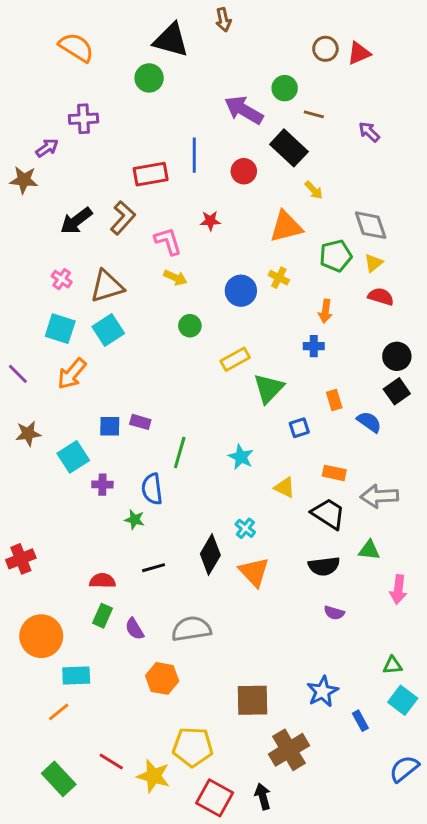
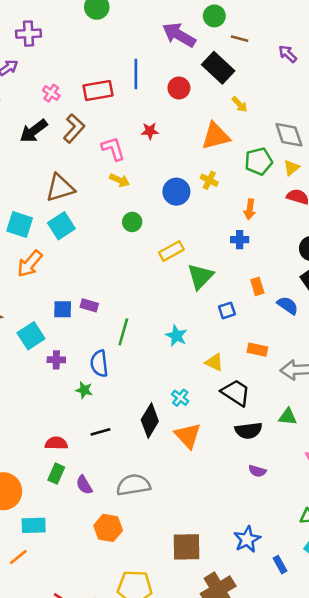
purple cross: (83, 119) -> (28, 34), moved
pink cross: (62, 279) -> (51, 93), moved
black trapezoid: (328, 514) -> (236, 393), moved

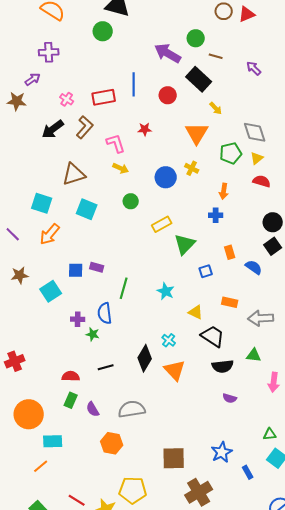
orange triangle: (216, 136) -> (197, 133), turned -45
cyan square: (61, 226) -> (87, 209), moved, turned -35
purple cross: (56, 360) -> (78, 319), moved

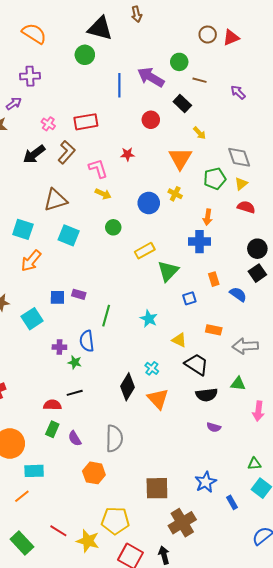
black rectangle: (199, 79) -> (182, 104), size x0.7
blue line: (134, 84) -> (119, 85), moved
blue cross: (216, 215) -> (200, 242), size x1.5
black line: (106, 367) -> (75, 393), moved
gray semicircle: (132, 409) -> (114, 438), turned 100

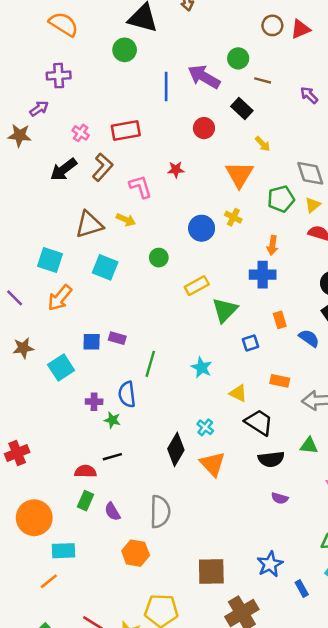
yellow arrow: (103, 194) -> (126, 220), moved

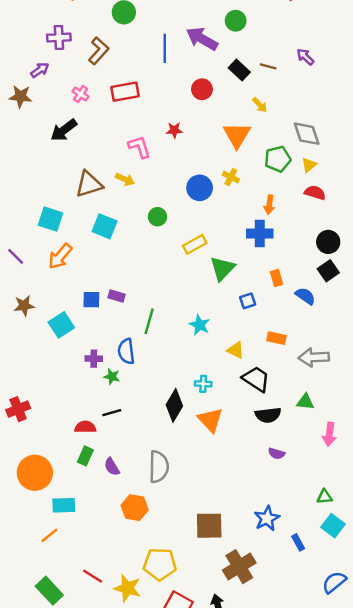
brown line: (263, 80) -> (268, 66), moved
brown L-shape: (103, 167) -> (99, 51), moved
cyan cross: (205, 427) -> (203, 384), turned -35

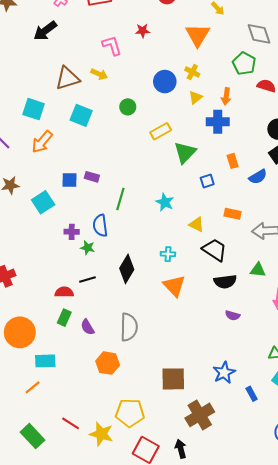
green pentagon: (278, 159) -> (244, 64), moved, turned -30
yellow triangle: (309, 165) -> (195, 97), moved
blue semicircle: (305, 296) -> (258, 177), turned 114
black diamond: (174, 405) -> (127, 269), moved

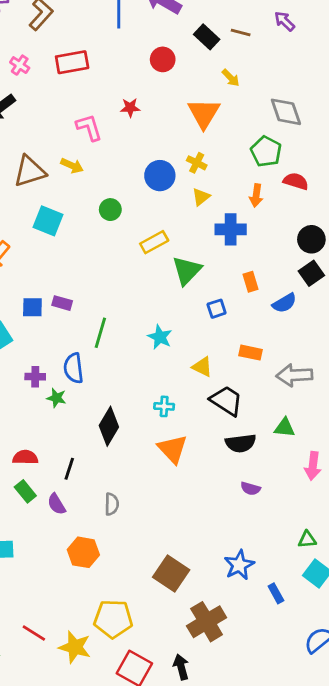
orange arrow: (226, 96) -> (256, 195), moved
black line: (88, 279) -> (69, 469), moved, turned -56
green rectangle: (64, 318) -> (25, 491), turned -63
gray semicircle: (129, 327) -> (112, 504), size x0.6
brown square: (173, 379) -> (171, 574), turned 35

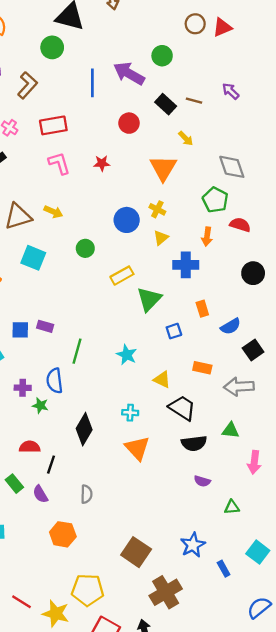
pink L-shape: (89, 127) -> (59, 163), moved
black square: (311, 273) -> (253, 350), moved
red semicircle: (25, 457) -> (30, 447), moved
green triangle: (307, 540) -> (232, 507), moved

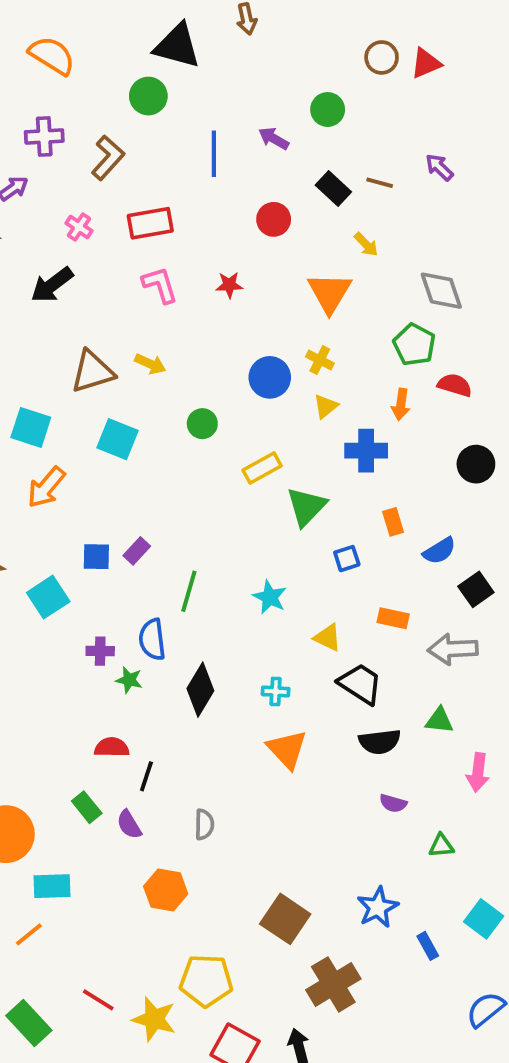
purple arrow: (129, 73) -> (274, 138), size x0.6
purple rectangle: (45, 326) -> (137, 551), turned -63
black diamond: (84, 429) -> (200, 690), moved

